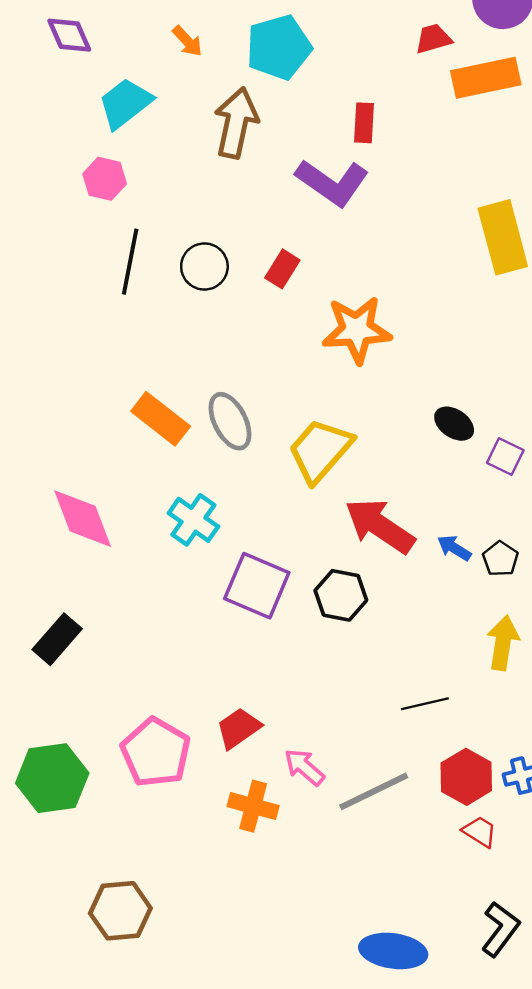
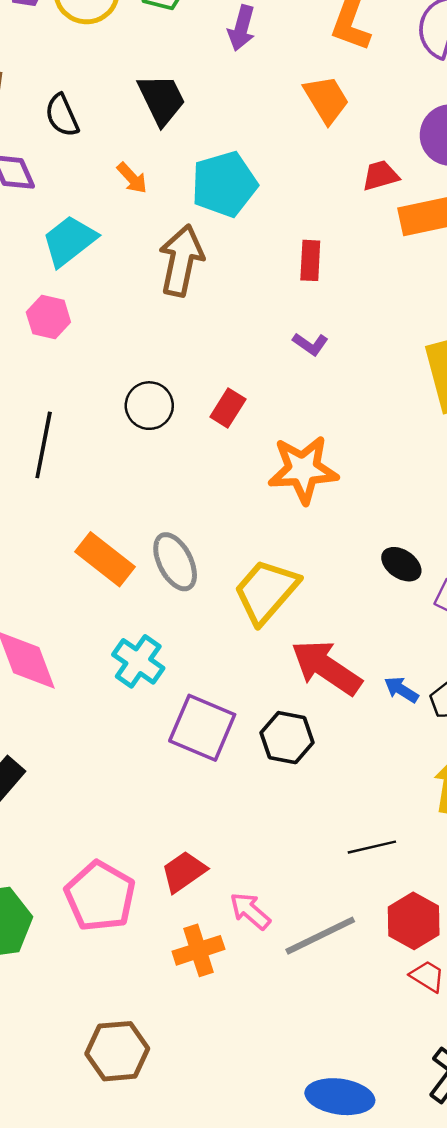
purple L-shape: (332, 182) -> (310, 344), moved, size x0.5
black line: (130, 262) -> (44, 445), moved
orange cross: (253, 806) -> (198, 950), turned -33
brown hexagon: (120, 911) -> (117, 1051), moved

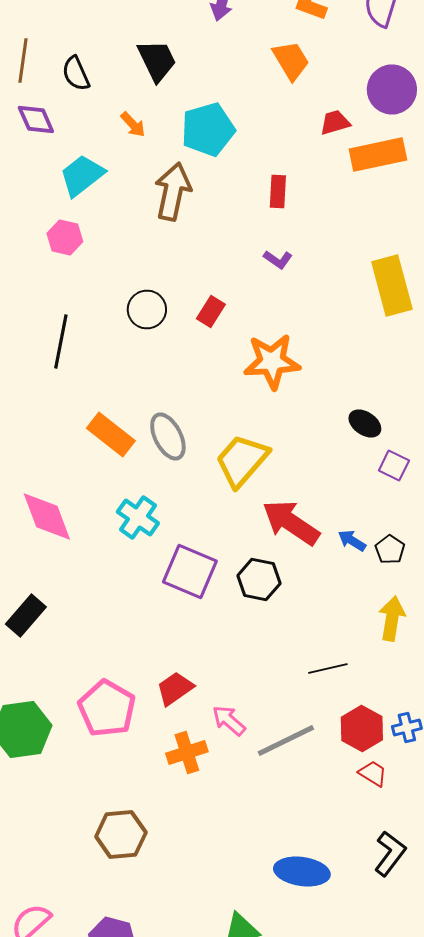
black ellipse: (401, 564) -> (365, 424), moved

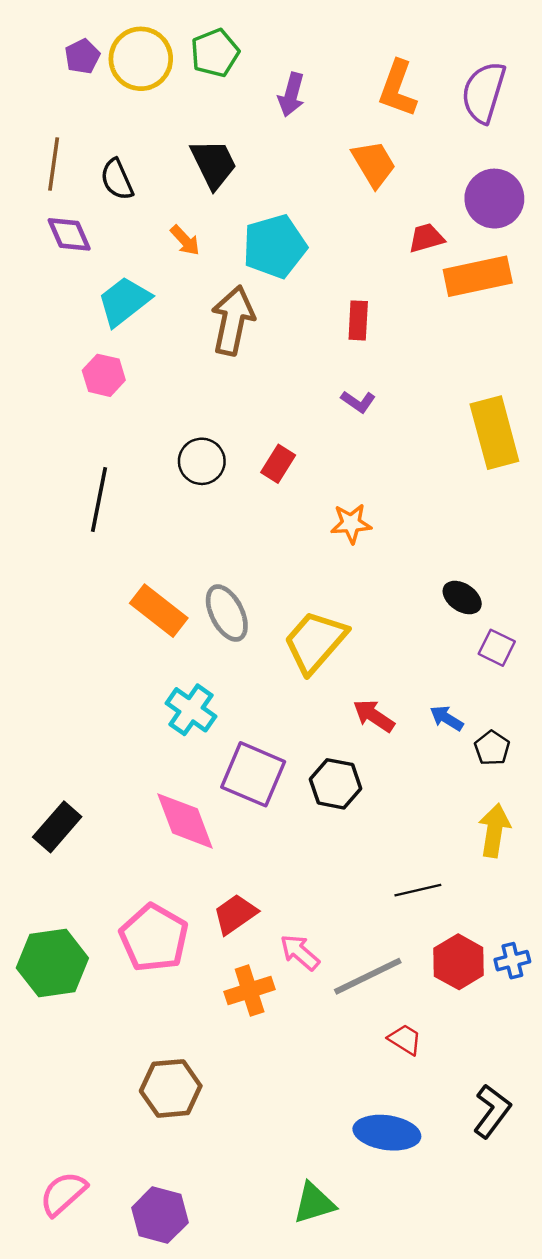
orange star: (272, 362) -> (351, 523), size x0.6
pink diamond: (47, 516) -> (185, 821), moved
red arrow: (291, 522) -> (374, 716), size x0.6
blue arrow: (352, 540) -> (447, 718), moved
red trapezoid: (373, 774) -> (405, 1039), moved

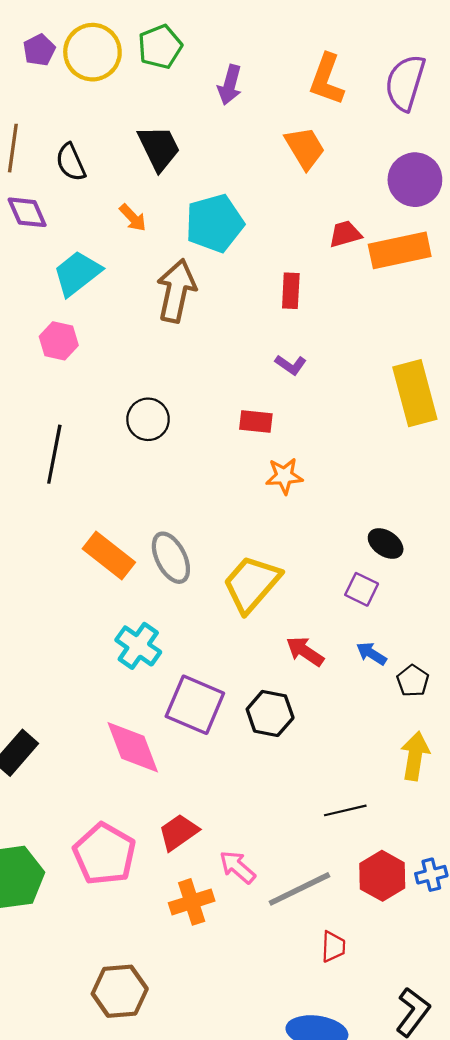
red trapezoid: (426, 238) -> (345, 234), moved
red rectangle: (278, 464) -> (256, 421), moved, turned 64
purple square: (497, 648) -> (362, 589), moved
red trapezoid: (405, 1039) -> (333, 947), turned 60

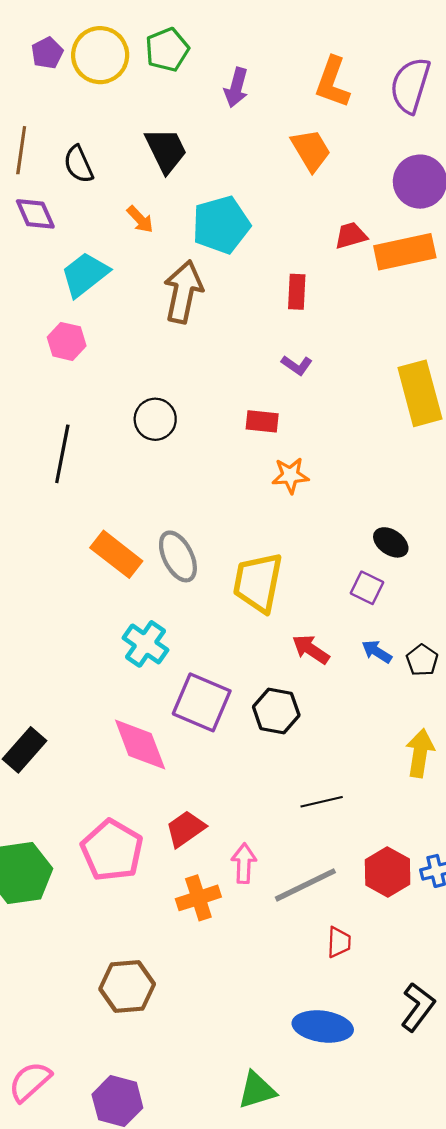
yellow trapezoid: (252, 584) -> (258, 582), turned -30
black pentagon: (413, 681) -> (422, 660), moved
black line: (345, 810) -> (322, 802), moved
pink arrow: (237, 867) -> (244, 863), turned 51

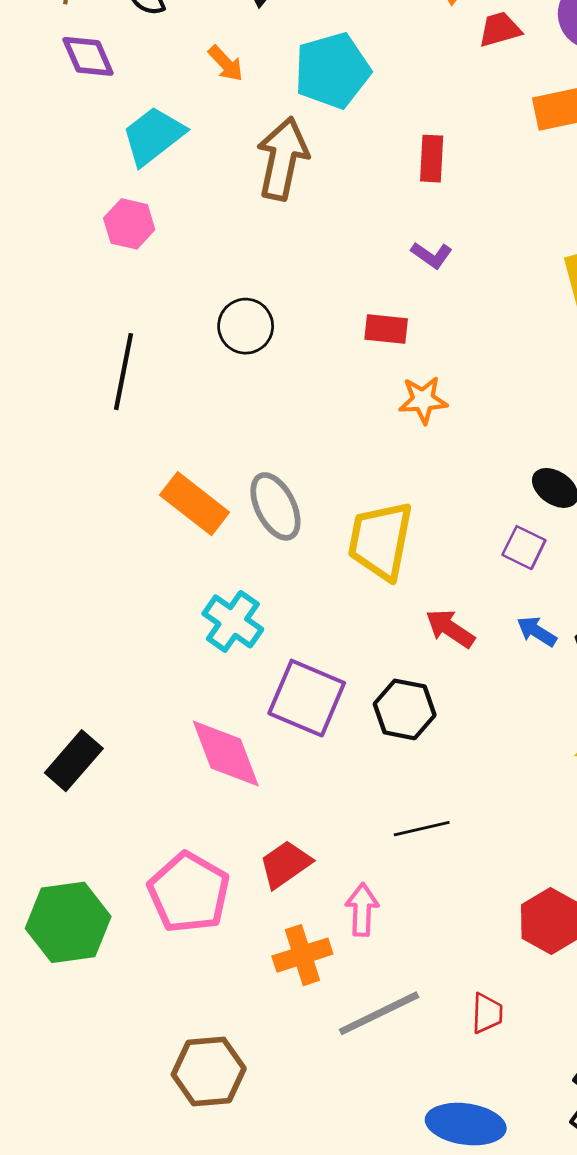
red trapezoid: (351, 236) -> (500, 29), moved
black line: (322, 802) -> (422, 829), moved
gray line: (305, 885) -> (379, 1013), moved

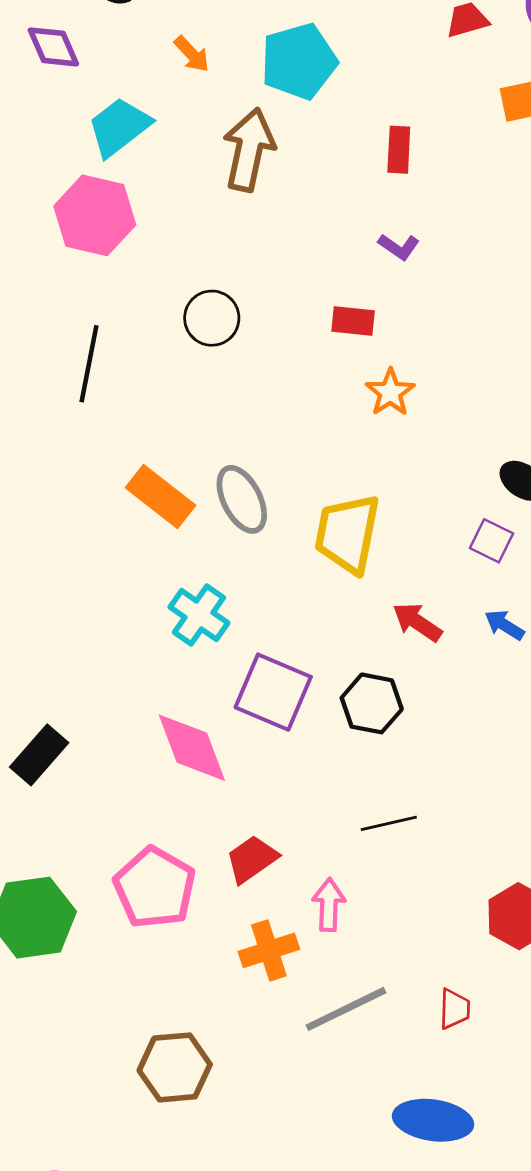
pink hexagon: (129, 224) -> (95, 215), size x1.6
orange star: (423, 400) -> (390, 392), turned -30

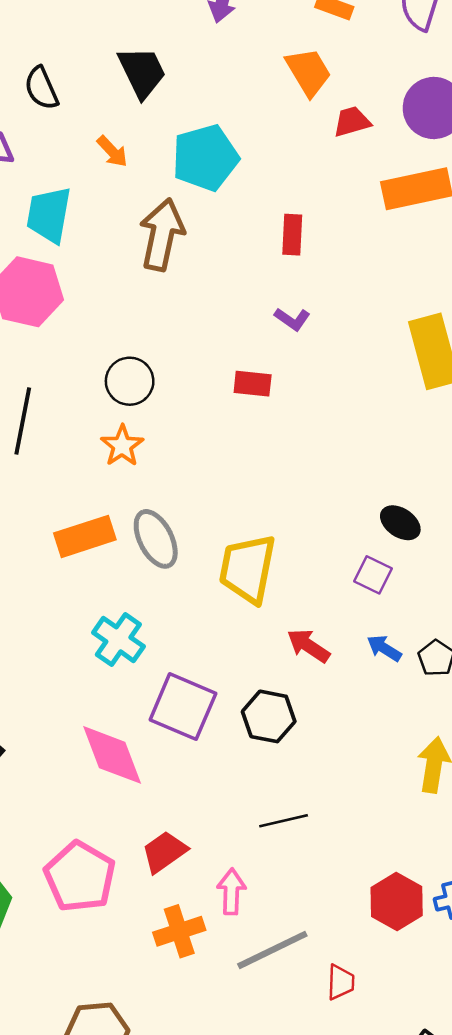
cyan trapezoid: (119, 127) -> (49, 215), turned -42
orange star: (390, 392) -> (122, 446), moved
orange rectangle: (160, 497) -> (85, 536), turned -56
gray line: (346, 1009) -> (272, 950), moved

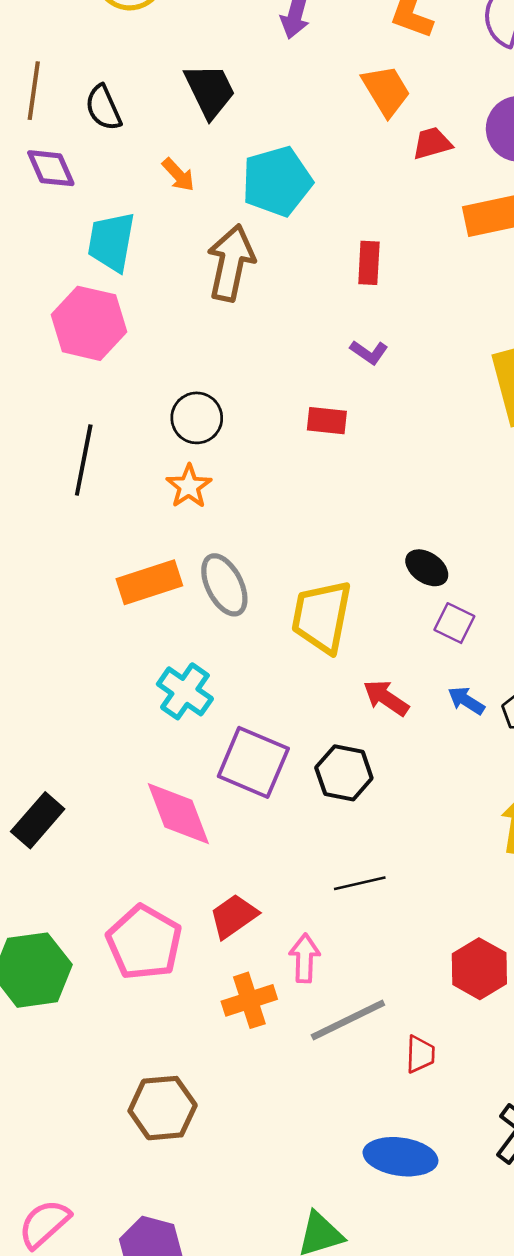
black ellipse: (400, 523) -> (427, 568), moved

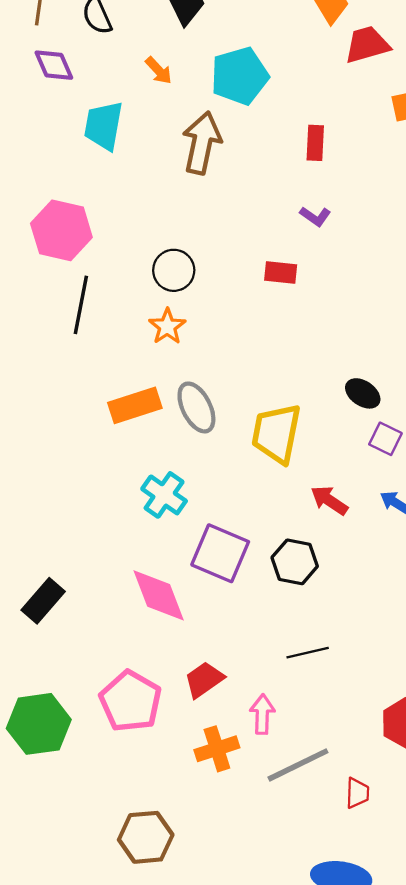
red trapezoid: (432, 143) -> (367, 45), size x1.4
pink hexagon: (89, 323) -> (61, 230), moved

